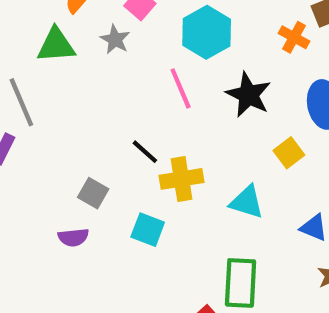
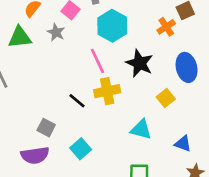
orange cross: (294, 37) -> (166, 27), turned 30
yellow cross: (181, 179) -> (107, 91), moved
cyan square: (148, 230) -> (81, 149), turned 30
purple semicircle: (73, 237) -> (35, 155), size x1.5

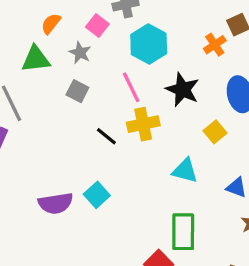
gray square: (46, 128) -> (77, 91), moved
cyan square: (81, 149) -> (97, 195), moved

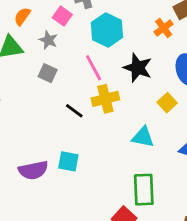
cyan square: (97, 195) -> (68, 161), turned -35

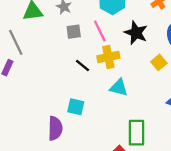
gray square: (48, 73) -> (74, 32), moved, turned -35
cyan triangle: (143, 137) -> (119, 88), moved
purple semicircle: (33, 170) -> (55, 128), moved, turned -80

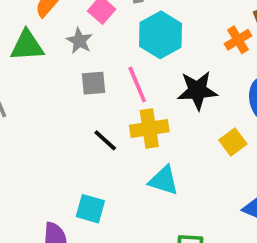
black star: (136, 33) -> (197, 90), turned -30

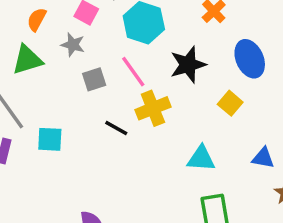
cyan triangle: (164, 180) -> (201, 159), moved
cyan square: (90, 209) -> (50, 139), moved

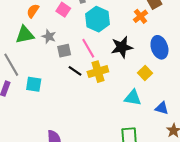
gray star: (73, 45) -> (49, 36), moved
black line: (116, 128) -> (75, 71), moved
cyan triangle: (201, 159) -> (133, 98), moved

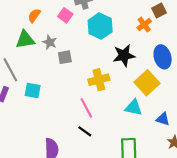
pink line: (88, 48) -> (86, 108), moved
black line: (75, 71) -> (85, 131), moved
yellow square: (145, 73) -> (147, 83), size x1.6

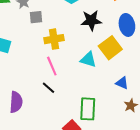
yellow cross: (99, 80) -> (54, 39), moved
cyan triangle: (134, 108) -> (88, 60), moved

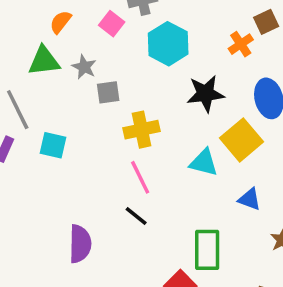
blue triangle: (122, 83) -> (250, 199), moved

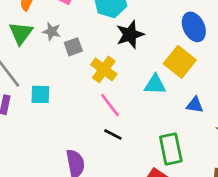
green triangle: (44, 61) -> (21, 33), turned -35
black star: (206, 94) -> (130, 35), moved
yellow cross: (142, 130) -> (104, 69), turned -30

